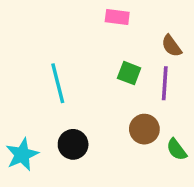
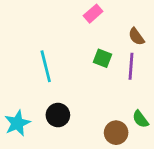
pink rectangle: (117, 17) -> (93, 14), turned -48
brown circle: (144, 129) -> (116, 133), moved

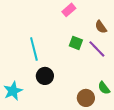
purple line: (131, 66) -> (97, 49), turned -48
black circle: (58, 115) -> (45, 76), moved

